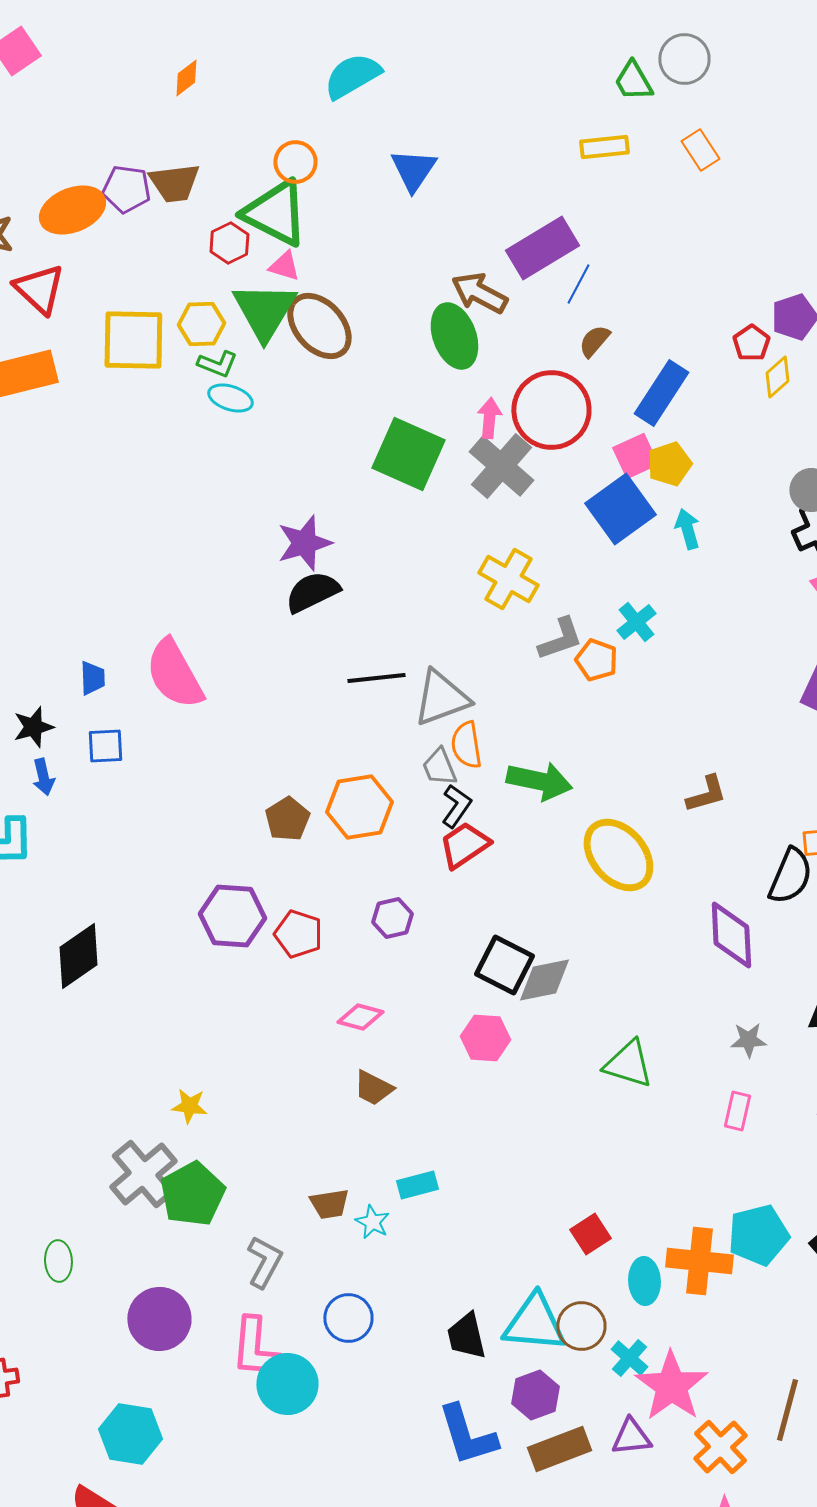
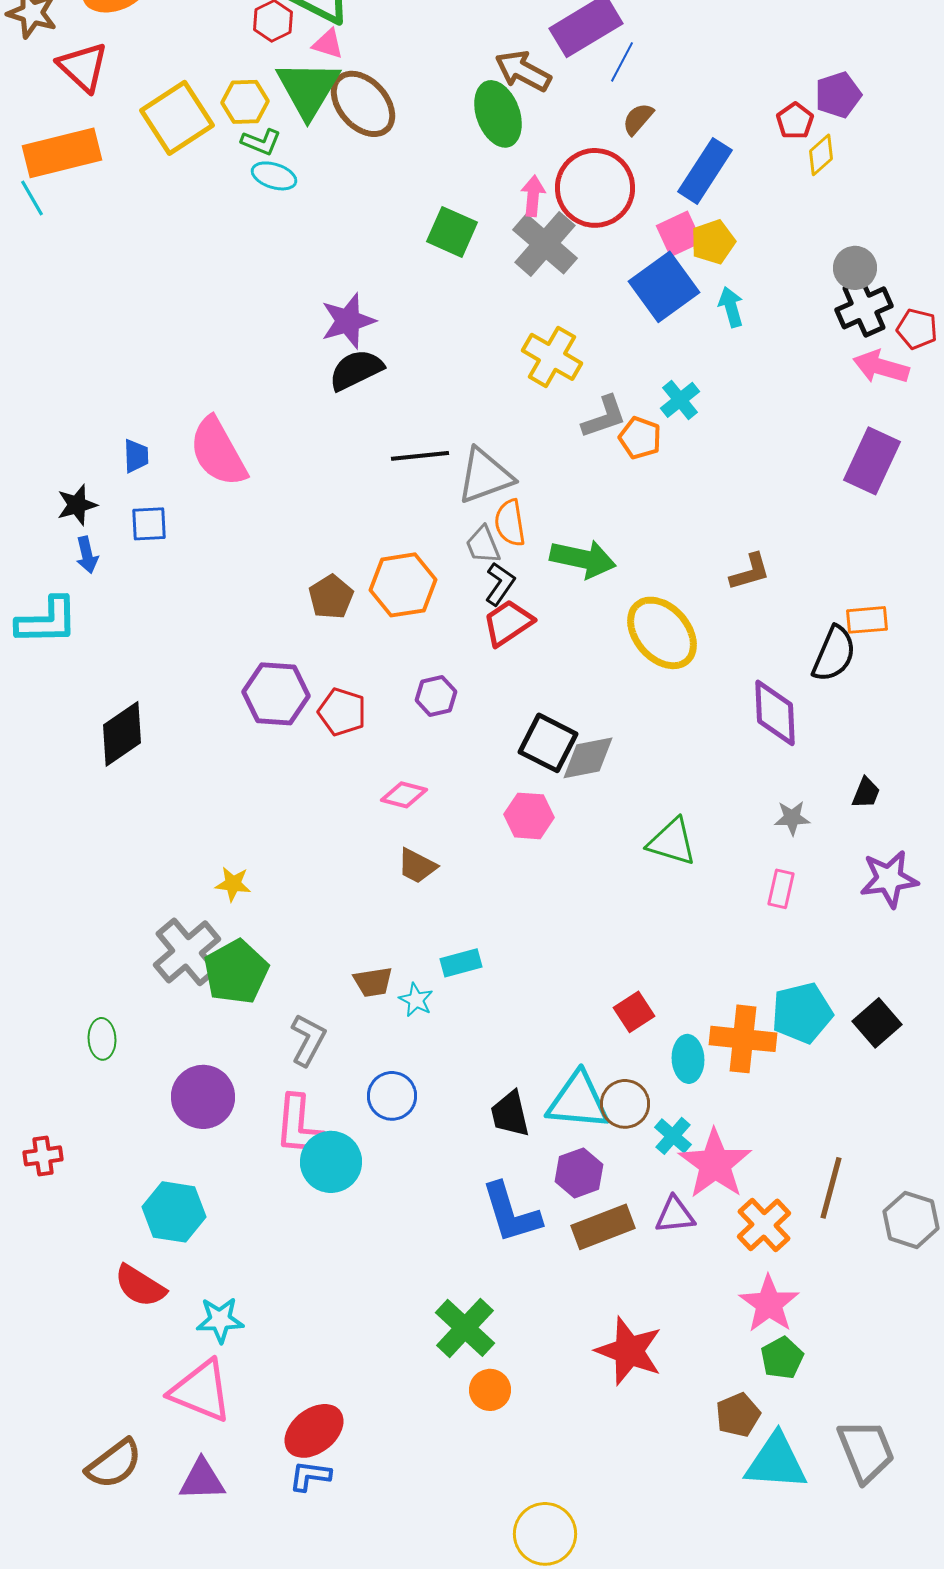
yellow square: (133, 340) -> (177, 118), turned -34
green square: (408, 454) -> (452, 232), size x0.7

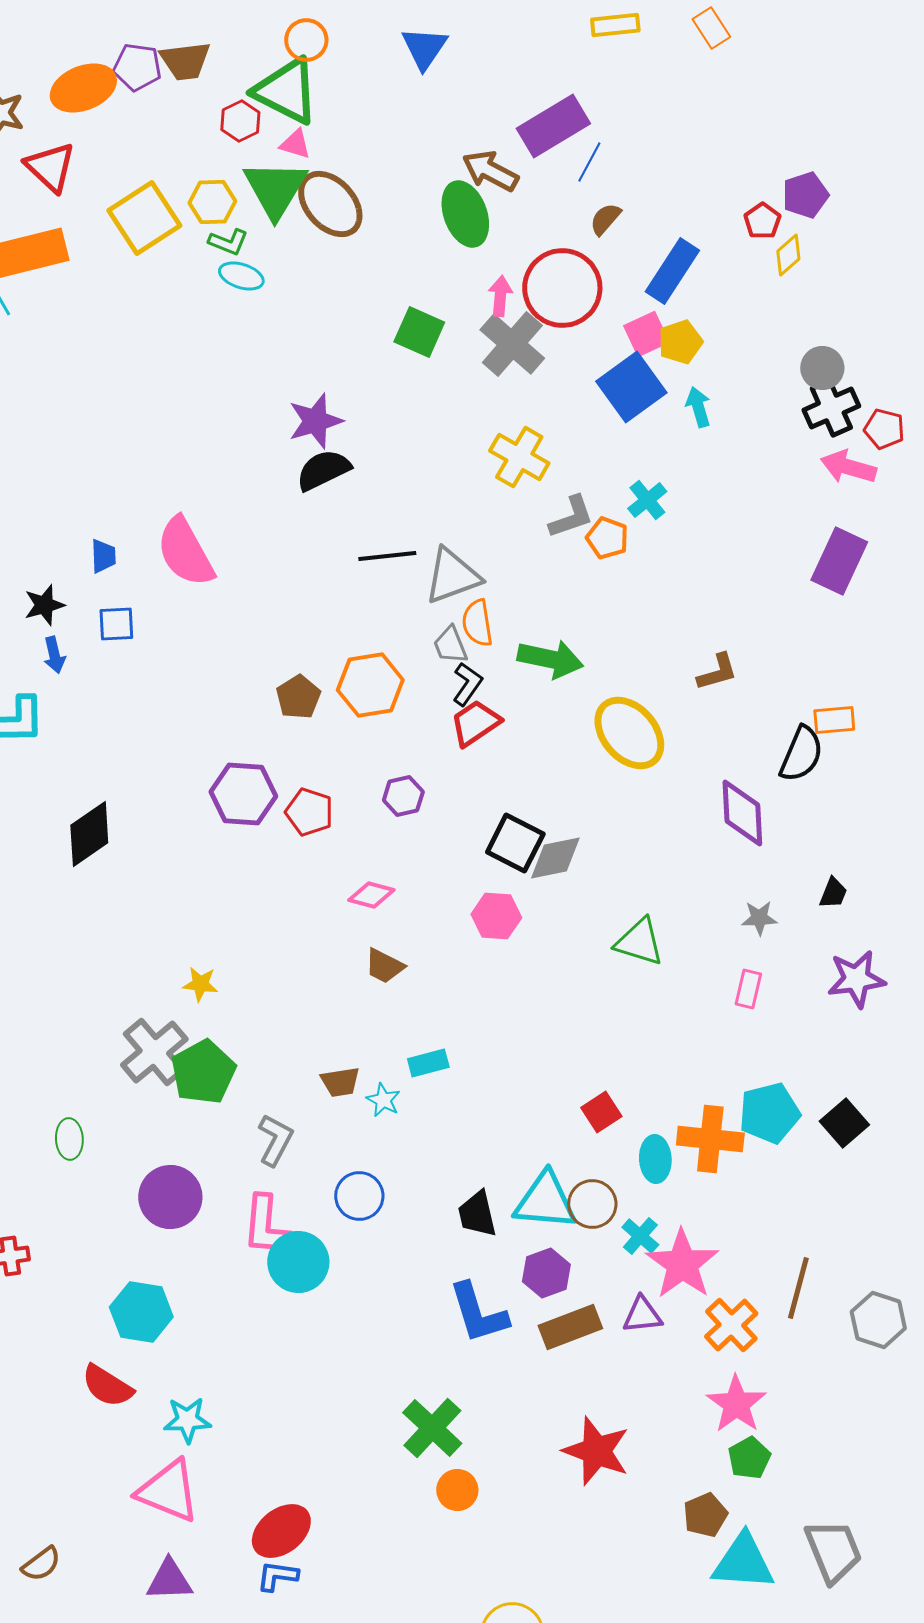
brown semicircle: (114, 1464) -> (41, 1564), moved, size x0.7

